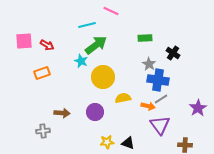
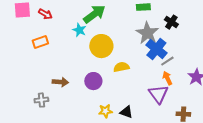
gray star: (149, 64) -> (147, 33), size x1.6
blue cross: (158, 80) -> (156, 49), turned 30
gray line: (161, 99) -> (167, 61), moved
orange arrow: (148, 106) -> (167, 78), moved, turned -128

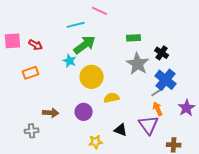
blue cross: (156, 49) -> (166, 80), moved
black triangle: (126, 112) -> (121, 130), moved

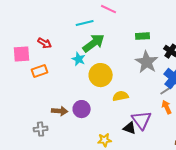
pink square: (13, 41) -> (22, 54), moved
purple circle: (84, 112) -> (82, 109), moved
purple triangle: (149, 125) -> (142, 120), moved

